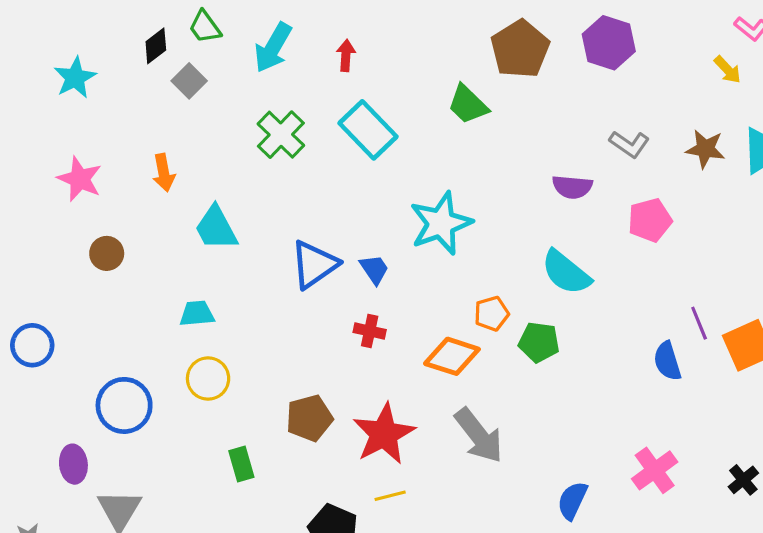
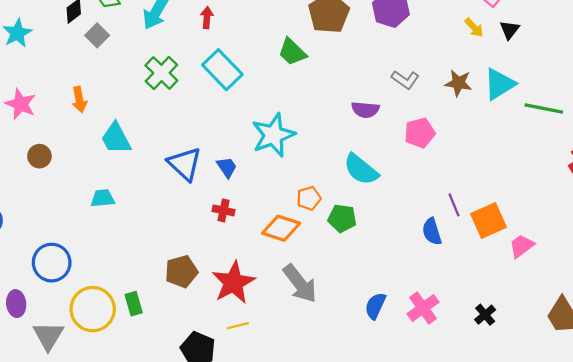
blue triangle: (314, 264) -> (185, 164), turned -42
yellow circle: (208, 379) -> (93, 309), moved, size x1.5
blue semicircle: (572, 500) -> (375, 306), moved

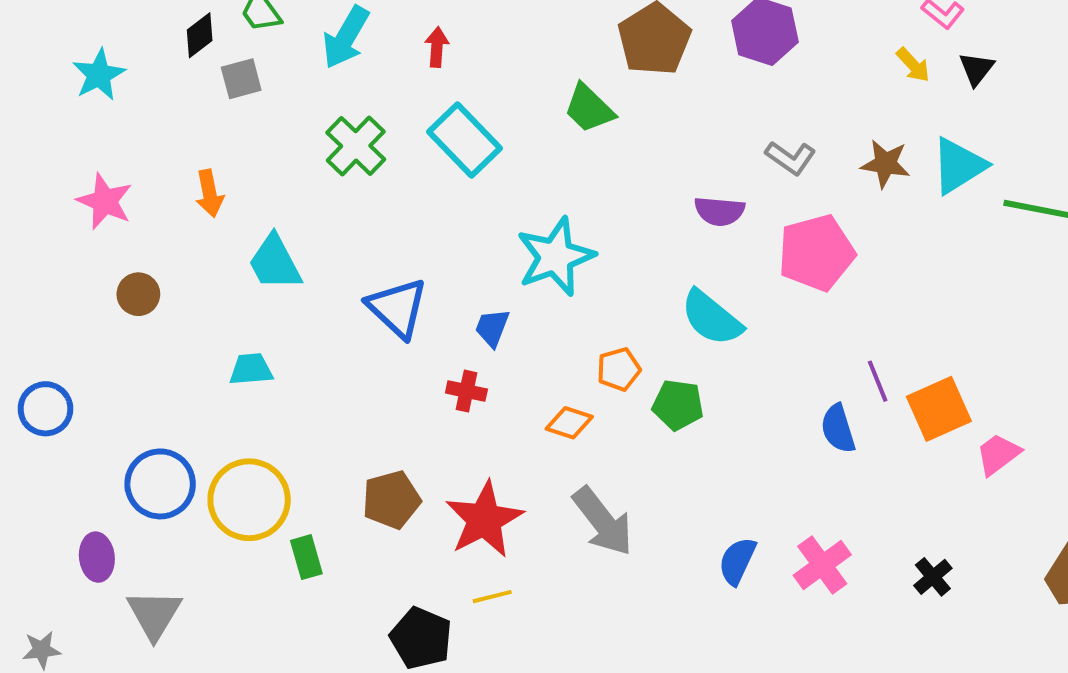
gray square: (97, 35) -> (241, 79), turned 30
pink pentagon: (420, 133) -> (816, 253), size x1.4
blue trapezoid: (227, 167) -> (492, 328), moved, turned -125
orange diamond: (281, 228) -> (569, 423), size x0.7
yellow circle: (93, 309) -> (249, 500), moved

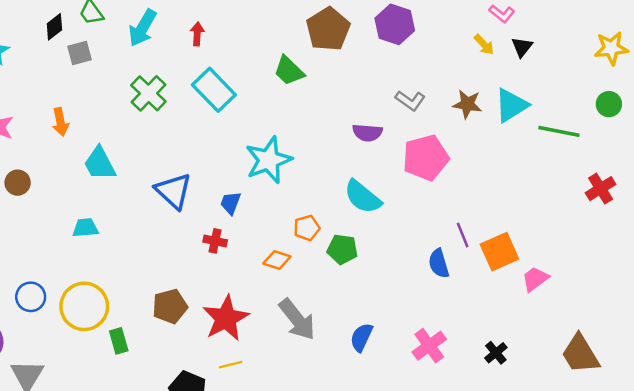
blue circle: (160, 484) -> (31, 297), size x0.7
blue semicircle: (737, 561) -> (361, 337), moved

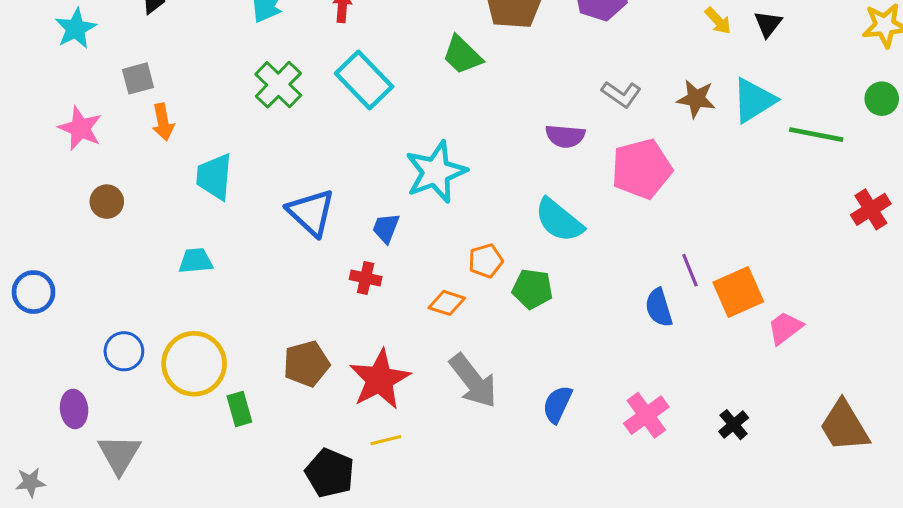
gray square: (79, 53) -> (138, 78), moved
cyan trapezoid: (100, 164) -> (214, 177), turned 33

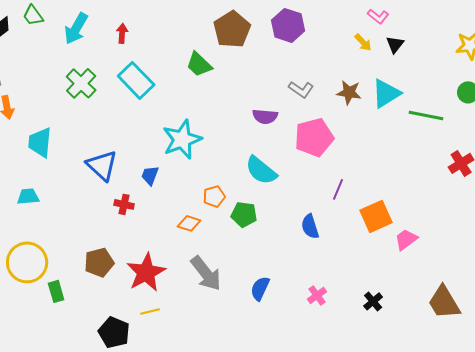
purple line: (690, 270) -> (338, 189), moved, turned 45
red cross: (366, 278) -> (124, 204), moved
blue semicircle: (659, 308) -> (310, 226), moved
pink cross: (646, 415) -> (317, 295), size x0.7

